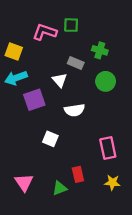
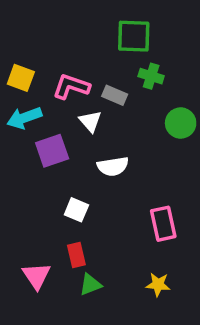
green square: (71, 25) -> (134, 36), moved, size x1.5
pink L-shape: (45, 32) -> (71, 87), moved
green circle: (106, 81) -> (181, 123), moved
red rectangle: (78, 174) -> (76, 255), moved
yellow star: (112, 182) -> (158, 285), moved

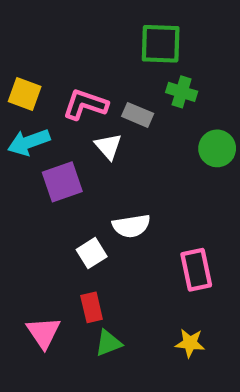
white semicircle: (113, 166) -> (131, 226), moved
white square: (76, 210) -> (92, 253), turned 35

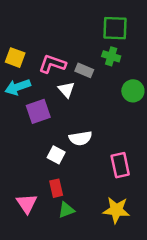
green square: (161, 44) -> (115, 28), moved
white square: (92, 253) -> (56, 155), turned -30
yellow star: (190, 343) -> (116, 210), size x1.5

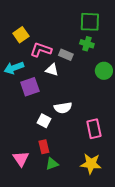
yellow square: (15, 58) -> (21, 35), moved, turned 35
white triangle: (66, 90) -> (52, 70), turned -32

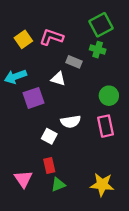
green square: (90, 22) -> (101, 25), turned -30
pink L-shape: (41, 50) -> (51, 37), moved
green circle: (104, 71) -> (109, 96), moved
pink rectangle: (94, 129) -> (105, 126), moved

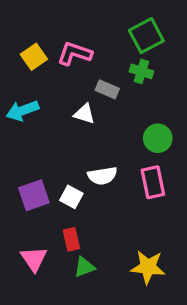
purple square: (33, 98) -> (34, 195), moved

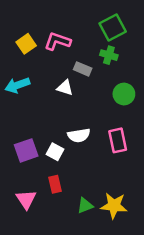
green circle: (158, 138) -> (124, 94), moved
green triangle: (84, 267) -> (85, 206), moved

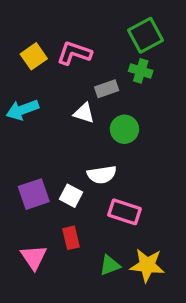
gray rectangle: (83, 69) -> (107, 89), turned -42
green circle: (124, 94) -> (124, 129), moved
pink rectangle: (118, 140) -> (124, 212), moved, turned -60

